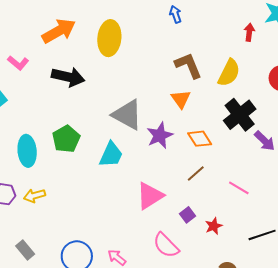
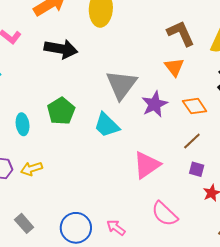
gray triangle: (127, 115) -> (121, 85), turned 40
cyan ellipse: (27, 151) -> (23, 124), size x0.7
cyan trapezoid: (111, 155) -> (107, 125), turned 112
purple square: (187, 215) -> (197, 169), moved, turned -35

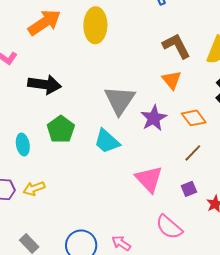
black arrow: (61, 49) -> (45, 84), moved
pink triangle: (147, 165) -> (149, 179), turned -36
purple square: (197, 169) -> (189, 189), moved, turned -35

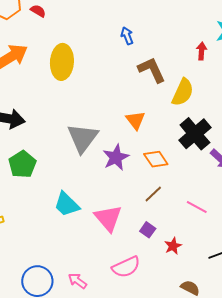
brown L-shape: (176, 46) -> (152, 70), moved
cyan trapezoid: (107, 141) -> (67, 204), moved
purple square: (189, 189) -> (148, 230), turned -35
pink semicircle: (169, 227) -> (126, 267), turned -68

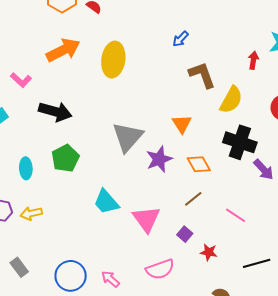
blue arrow: (127, 36) -> (181, 39), turned -120
black cross: (195, 134) -> (240, 142), turned -36
red star: (173, 246) -> (209, 252), turned 30

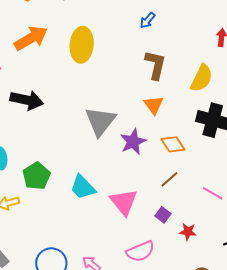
brown L-shape: (202, 75) -> (155, 65), moved, turned 36
green pentagon: (65, 158) -> (36, 176), moved

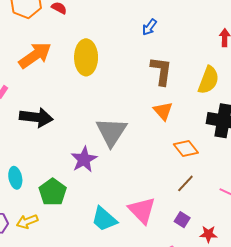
purple star: (133, 142) -> (84, 159), moved
cyan trapezoid: (83, 187) -> (104, 219), moved

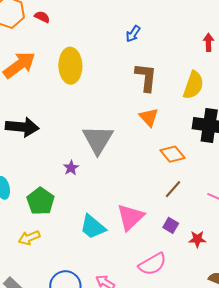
purple star: (84, 159) -> (71, 168), size x0.6
pink triangle: (142, 210) -> (130, 217), turned 32
yellow arrow: (27, 222) -> (29, 238), moved

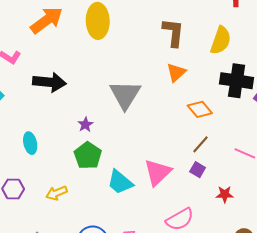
orange triangle: (149, 117) -> (176, 72), turned 30
purple star: (71, 168) -> (85, 125), moved
green pentagon: (41, 201) -> (88, 156), moved
purple square: (171, 225) -> (198, 170), moved

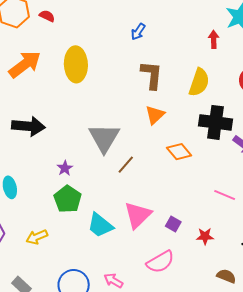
brown line: (200, 144) -> (126, 165), moved
purple square: (198, 170) -> (173, 224), moved

